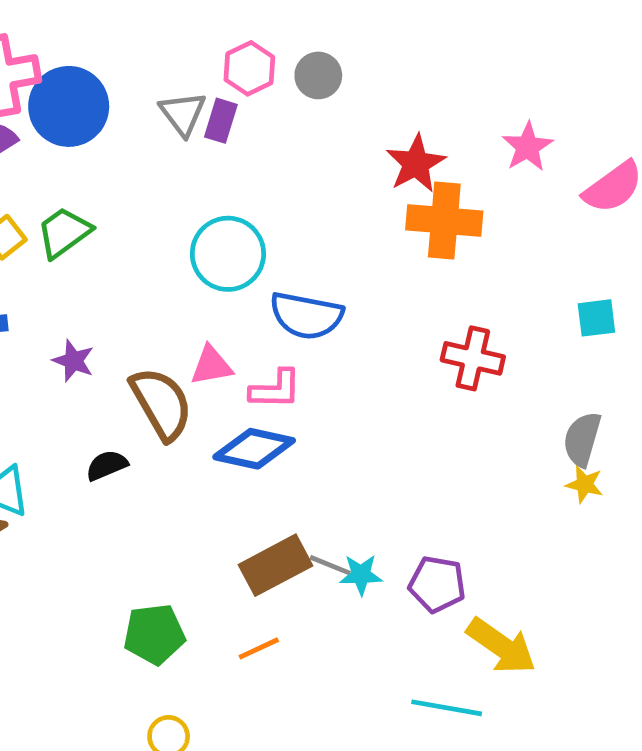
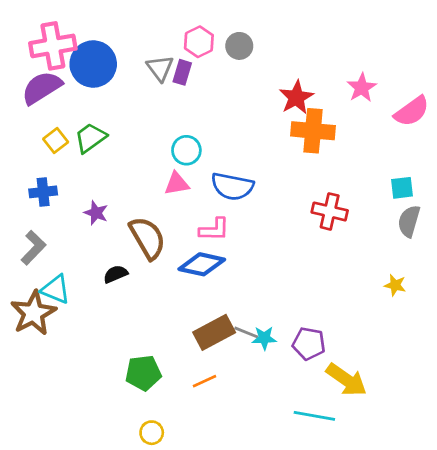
cyan circle: (228, 254) -> (186, 150), size x0.7
pink triangle: (211, 366) -> (177, 184), moved
gray semicircle: (582, 439) -> (409, 221), moved

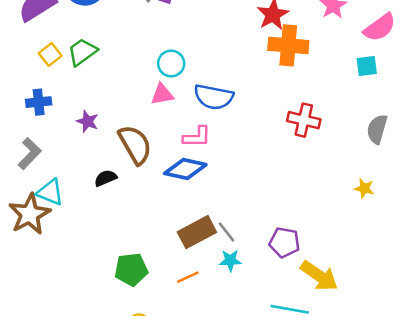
cyan square: (402, 188) -> (367, 66), moved
gray line: (246, 332) -> (226, 232), turned 30
cyan star: (264, 338) -> (230, 260), moved

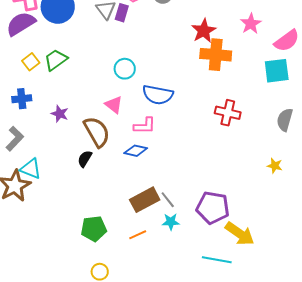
cyan square: (367, 66) -> (277, 71), size x1.5
pink triangle: (162, 94) -> (114, 105), moved, turned 48
blue diamond: (185, 169) -> (136, 151), size x0.7
black semicircle: (106, 178) -> (85, 159), moved, turned -36
purple pentagon: (284, 242) -> (213, 208), size x1.4

